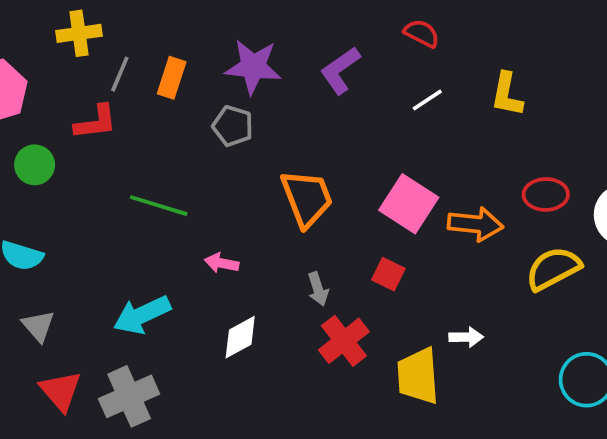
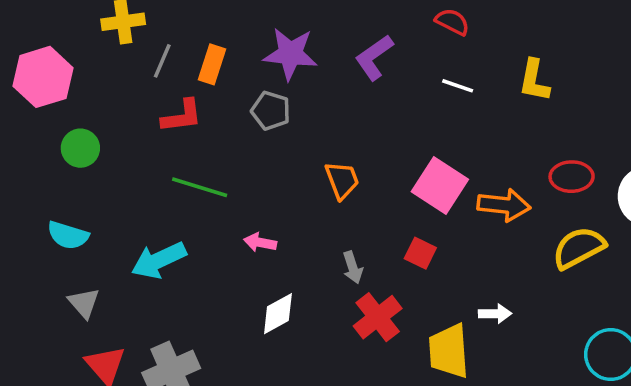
white line: (427, 100) -> (458, 86), turned 52
red L-shape: (96, 122) -> (182, 116), moved
orange trapezoid: (307, 198) -> (342, 180), size x0.7
cyan arrow: (142, 315) -> (159, 260), moved

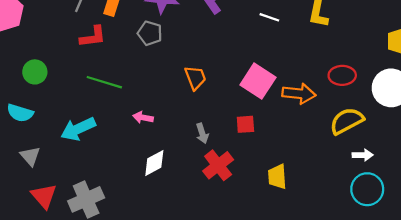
green circle: (80, 148) -> (35, 72), moved
red square: (420, 253) -> (245, 124), turned -30
white arrow: (495, 314) -> (363, 155), moved
yellow trapezoid: (449, 351) -> (277, 177), moved, size x0.7

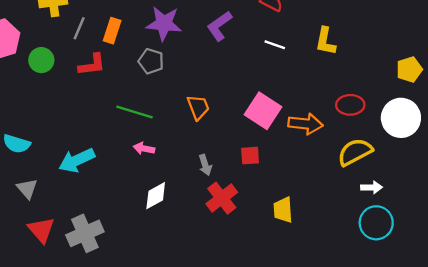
green circle: (35, 72) -> (41, 60), moved
green line: (104, 82) -> (134, 112), moved

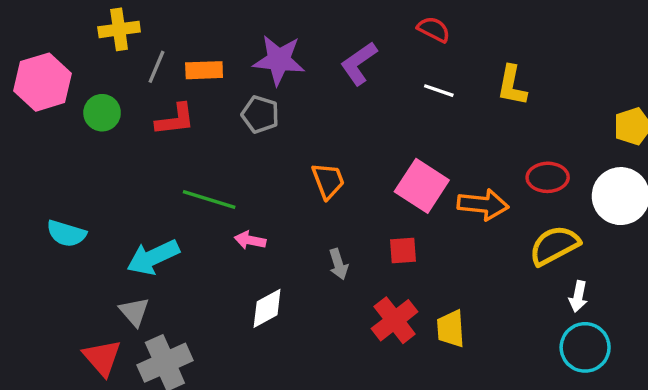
orange rectangle: (112, 31) -> (204, 70), turned 70
green line: (134, 112) -> (209, 199), moved
white arrow: (371, 187) -> (578, 296), turned 102
gray triangle: (27, 189) -> (134, 312), moved
red cross: (222, 198) -> (395, 320), moved

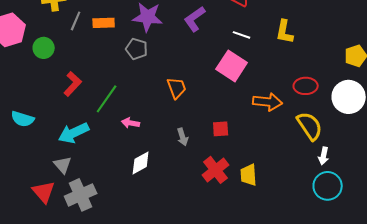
red L-shape: (175, 120) -> (73, 84), moved, turned -40
pink square: (422, 186) -> (232, 66), moved
green line: (209, 199) -> (107, 99), turned -72
yellow semicircle: (554, 245) -> (310, 126), turned 84

